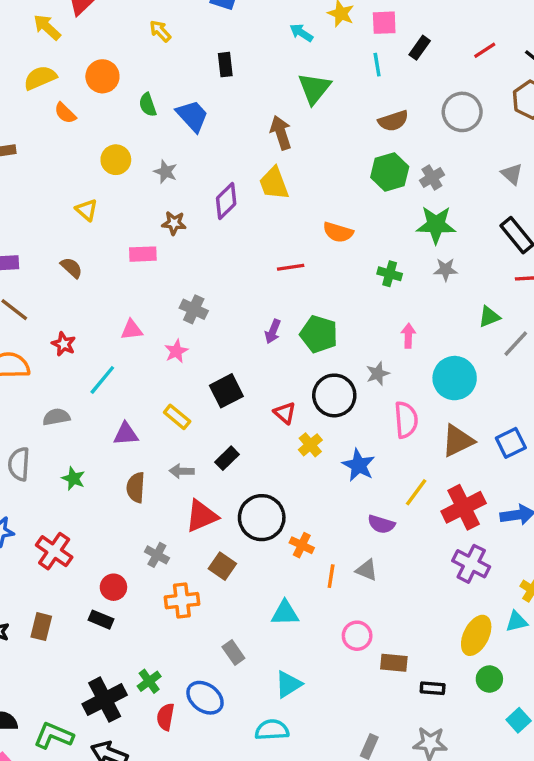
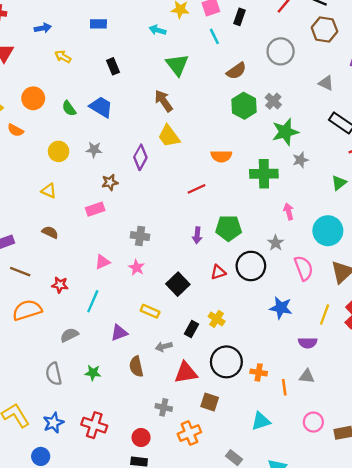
green cross: (390, 274) -> (264, 174), size x1.6
red triangle: (285, 413) -> (218, 272), moved, turned -42
yellow cross: (310, 445) -> (217, 319), moved
red triangle: (202, 516) -> (186, 373), turned 30

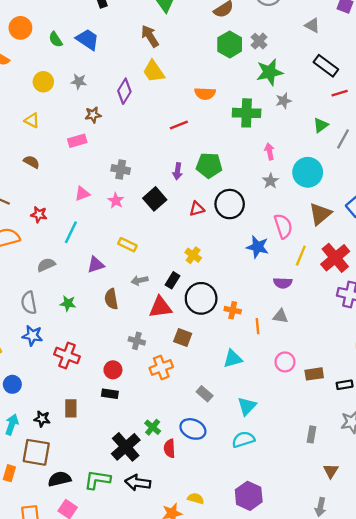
gray star: (276, 243) -> (270, 181), moved
pink semicircle: (304, 268) -> (283, 226), moved
black square: (178, 284) -> (155, 199), moved
black rectangle: (192, 329) -> (173, 280), moved
blue star: (53, 423) -> (32, 336), moved, turned 30

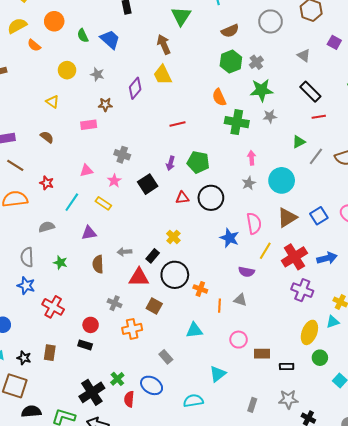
orange semicircle: (205, 94) -> (219, 97), moved, turned 54
yellow rectangle: (127, 245) -> (103, 203), moved
cyan triangle: (247, 406) -> (218, 374), moved

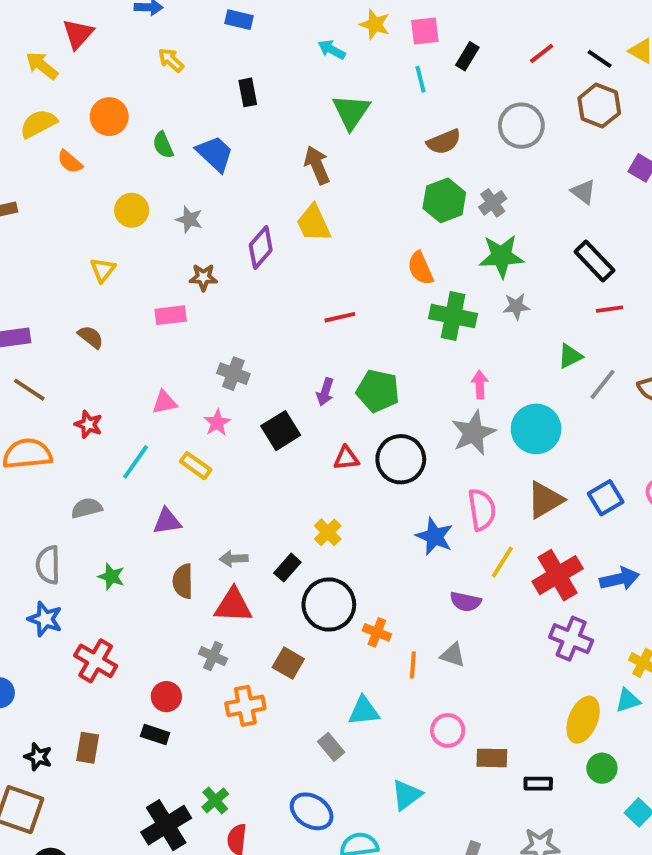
yellow triangle: (52, 102) -> (103, 270), turned 32
gray star: (249, 183) -> (473, 433), size x1.6
red triangle: (139, 277) -> (233, 605), moved
gray rectangle: (166, 357) -> (331, 747), moved
blue ellipse: (152, 385) -> (312, 811), moved

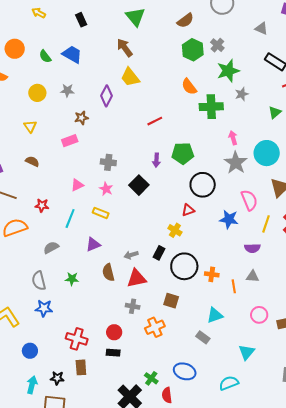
red triangle: (346, 458) -> (188, 210), moved
red cross: (96, 661) -> (77, 339), moved
blue ellipse: (312, 811) -> (185, 371), moved

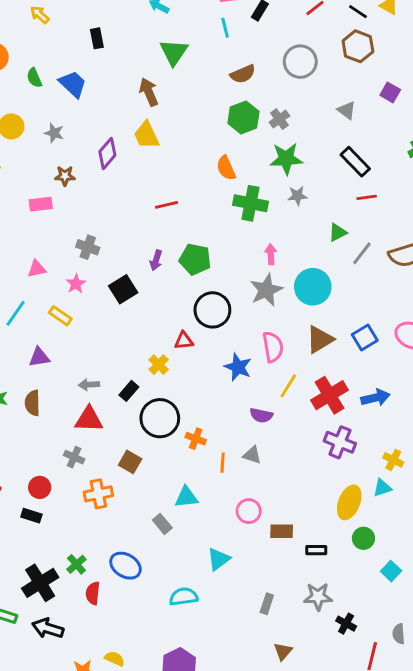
brown semicircle: (108, 272) -> (32, 403), moved

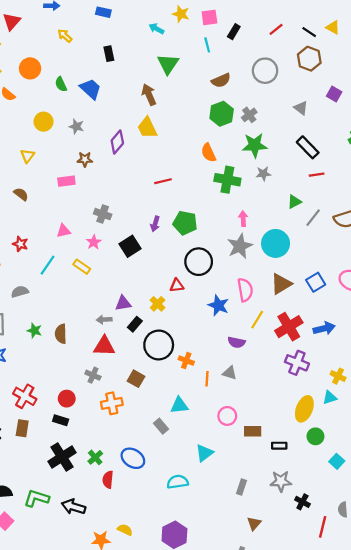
purple triangle: (39, 357) -> (123, 303), moved
black cross: (40, 583) -> (62, 457), moved

